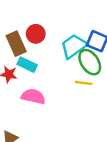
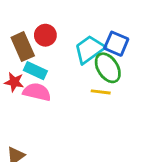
pink semicircle: (33, 96) -> (37, 92), moved

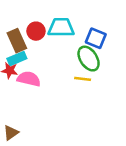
cyan trapezoid: (89, 49) -> (61, 27), moved, turned 36
cyan rectangle: (35, 71) -> (17, 59), moved, turned -48

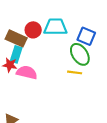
brown rectangle: (17, 41) -> (16, 38), turned -42
cyan rectangle: (17, 59) -> (16, 54), turned -49

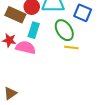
cyan rectangle: (16, 54) -> (34, 30), moved
green ellipse: (80, 54) -> (64, 30), moved

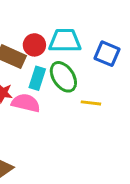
green ellipse: (64, 30) -> (63, 77), moved

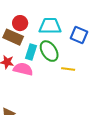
red circle: (34, 45) -> (20, 23), moved

